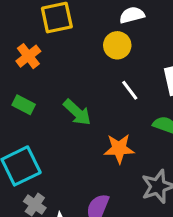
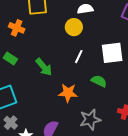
orange cross: (28, 56) -> (17, 28), turned -35
white line: (130, 90) -> (79, 57), turned 56

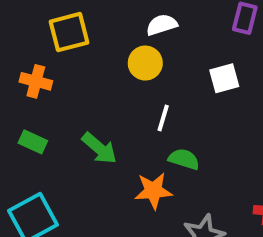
white square: (112, 53) -> (224, 78), moved, size x0.7
green semicircle: (99, 81) -> (184, 159), moved

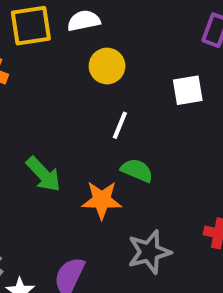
white semicircle: (162, 25) -> (84, 21), moved
green arrow: (99, 148) -> (43, 174), moved

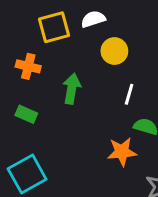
green arrow: (43, 174) -> (72, 89), moved, turned -120

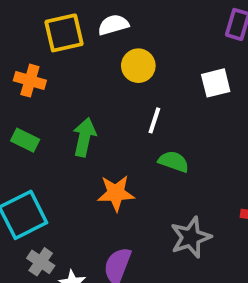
green arrow: (72, 89) -> (84, 137), moved
orange star: (122, 152) -> (116, 193), moved

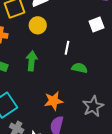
yellow circle: (138, 66) -> (38, 25), moved
orange star: (116, 193) -> (54, 101), moved

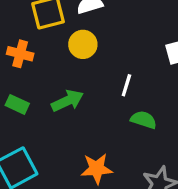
green arrow: (32, 61) -> (67, 101), turned 54

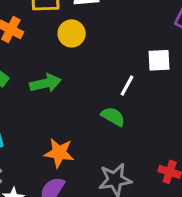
white line: (126, 85) -> (127, 86), moved

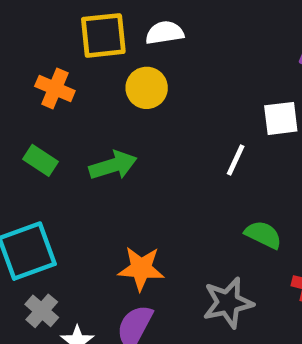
green semicircle: (113, 117) -> (263, 235), moved

